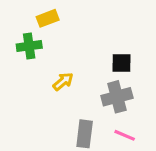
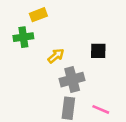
yellow arrow: (63, 81) -> (56, 56), moved
gray cross: (117, 97) -> (72, 80), moved

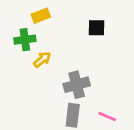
black square: (98, 51) -> (97, 28), moved
yellow arrow: (56, 56) -> (42, 60), moved

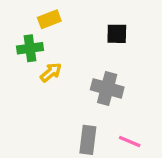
gray cross: (77, 85) -> (107, 88), moved, turned 30

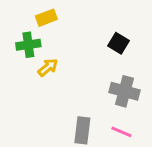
black square: (117, 34) -> (118, 43), moved, turned 30
gray cross: (107, 88) -> (124, 91), moved

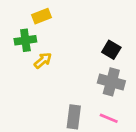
black square: (118, 43) -> (111, 50), moved

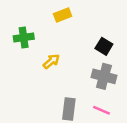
yellow rectangle: (42, 16) -> (63, 15), moved
yellow arrow: (43, 60) -> (51, 61), moved

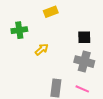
black square: (104, 46) -> (84, 37), turned -32

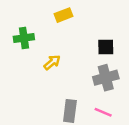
gray cross: (84, 62) -> (106, 78), turned -30

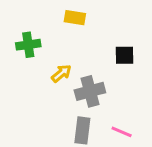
yellow rectangle: (64, 15) -> (75, 18), turned 30
gray cross: (106, 78) -> (90, 91), moved

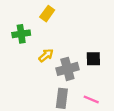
yellow rectangle: (75, 18) -> (47, 14), moved, turned -63
black square: (125, 55) -> (93, 59), moved

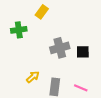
yellow arrow: (46, 55) -> (33, 77), moved
gray cross: (67, 69) -> (60, 48), moved

